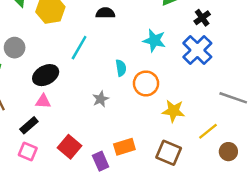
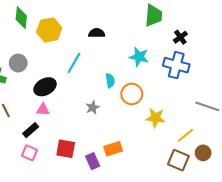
blue cross: (197, 50) -> (176, 65), turned -30
red square: (70, 147) -> (66, 149), turned -30
brown square: (169, 153) -> (178, 160), moved

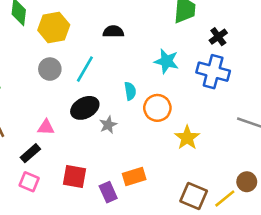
gray circle: (18, 63) -> (50, 69), moved
black ellipse: (45, 87) -> (85, 108), moved
yellow star: (156, 118) -> (187, 138), turned 30
yellow line: (186, 135) -> (225, 199), moved
brown square: (178, 160) -> (194, 196), moved

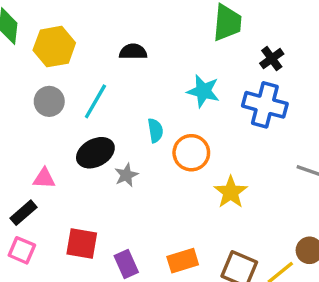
orange rectangle: (134, 177) -> (183, 261), moved

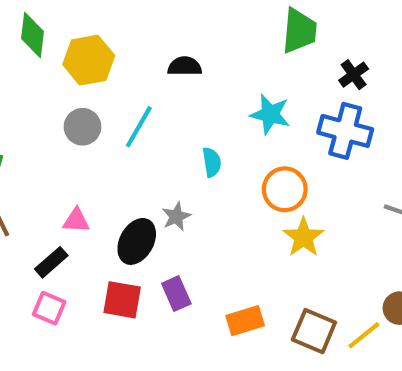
black ellipse: (95, 153) -> (137, 241), moved, turned -33
orange circle: (191, 153) -> (285, 189), moved
purple rectangle: (126, 264) -> (176, 294), moved

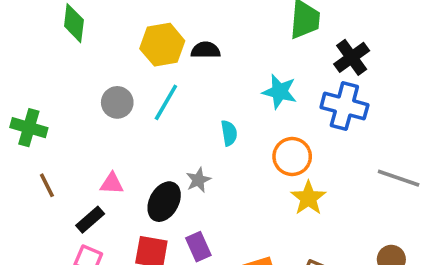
yellow hexagon: (89, 60) -> (162, 45), moved
black cross: (354, 75) -> (352, 57), size x1.4

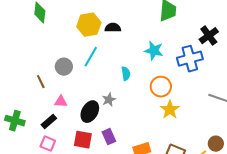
black cross: (352, 57) -> (209, 36), moved
gray circle: (117, 102) -> (64, 67), moved
blue cross: (344, 106) -> (190, 59), turned -30
green cross: (29, 128) -> (15, 121), moved
brown line: (47, 185) -> (41, 82), moved

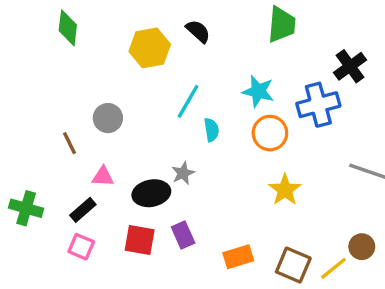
black semicircle: (113, 28) -> (198, 31), moved, turned 42
cyan line: (91, 57) -> (188, 101), moved
orange circle: (161, 87) -> (270, 133), moved
black ellipse: (90, 112) -> (151, 193), turned 50

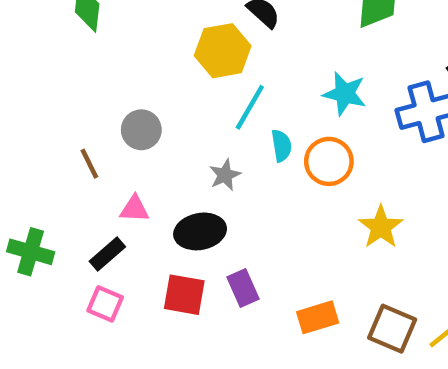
yellow hexagon: (150, 48) -> (223, 51), moved
orange circle: (270, 133) -> (329, 161), moved
gray star: (183, 173) -> (225, 175), moved

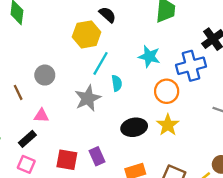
orange circle: (329, 161) -> (167, 91), moved
gray star: (225, 175) -> (88, 98), size x1.6
black ellipse: (200, 231) -> (134, 127), moved

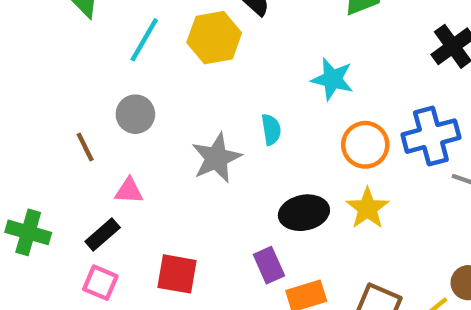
cyan line: (100, 63) -> (144, 40), moved
blue cross: (191, 66) -> (431, 136), moved
purple rectangle: (97, 156) -> (269, 265), moved

